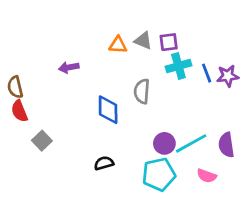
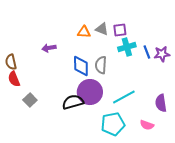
blue diamond: (108, 110) -> (81, 66), moved
purple circle: (164, 143) -> (90, 92), moved, size x1.6
cyan line: (191, 143) -> (124, 97), moved
black semicircle: (104, 163) -> (73, 102), moved, size x1.5

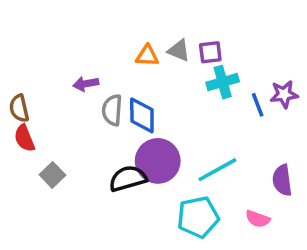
blue line: (147, 52) -> (258, 105), moved
gray semicircle: (101, 65) -> (112, 110), moved

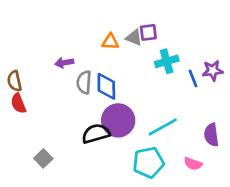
purple square: (210, 52) -> (148, 32), moved
gray square: (52, 175) -> (43, 158), moved

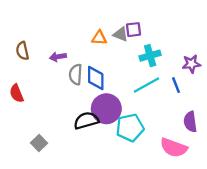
blue line: (193, 78) -> (176, 85), moved
brown semicircle: (14, 81) -> (22, 51), moved
cyan line: (163, 127) -> (147, 85), moved
cyan pentagon: (148, 162) -> (130, 128), moved
pink semicircle: (193, 164) -> (174, 148), size x1.6

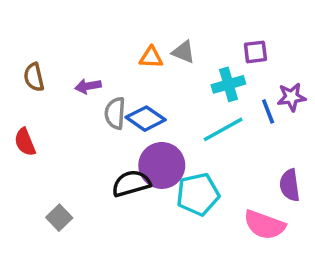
purple square: (134, 30) -> (255, 52), moved
blue diamond: (96, 78) -> (146, 119), turned -55
blue line: (176, 85) -> (268, 111), moved

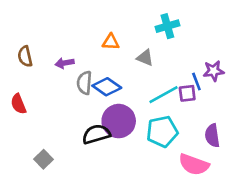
gray triangle: (183, 52) -> (145, 58), moved
purple square: (255, 52) -> (187, 93), moved
cyan cross: (228, 84) -> (167, 26), moved
cyan pentagon: (198, 194) -> (162, 132), moved

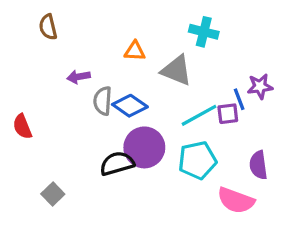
cyan cross: (167, 26) -> (204, 32), turned 30
brown semicircle: (25, 56) -> (48, 27), moved
gray triangle: (145, 58) -> (176, 70), size x1.5

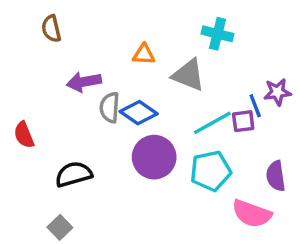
purple arrow: (79, 77) -> (84, 82), size x1.4
black semicircle: (117, 163) -> (74, 174), moved
gray square: (53, 194) -> (60, 227), moved

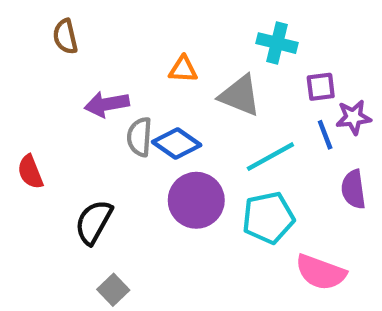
purple square: (243, 121) -> (321, 87), moved
black semicircle: (74, 174) -> (94, 222), turned -45
purple semicircle: (276, 176) -> (353, 189), moved
gray square: (60, 227) -> (113, 290), moved

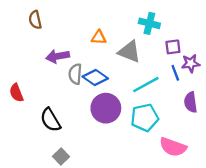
black semicircle: (94, 222) -> (50, 120), turned -60

